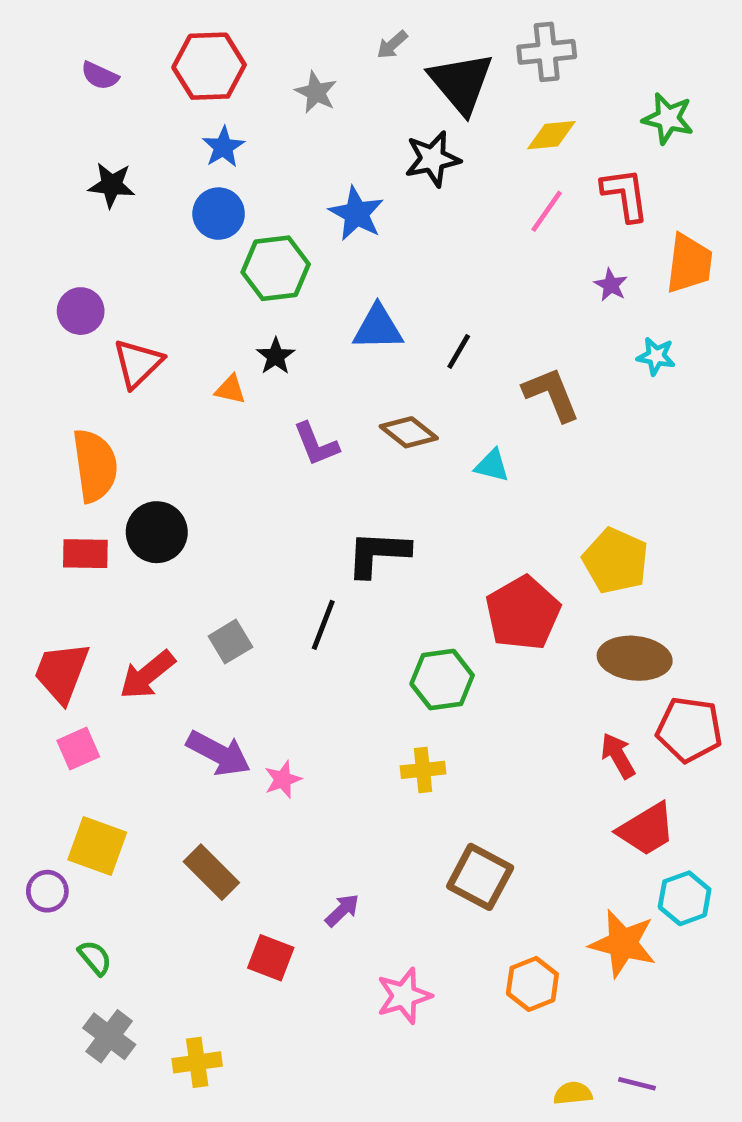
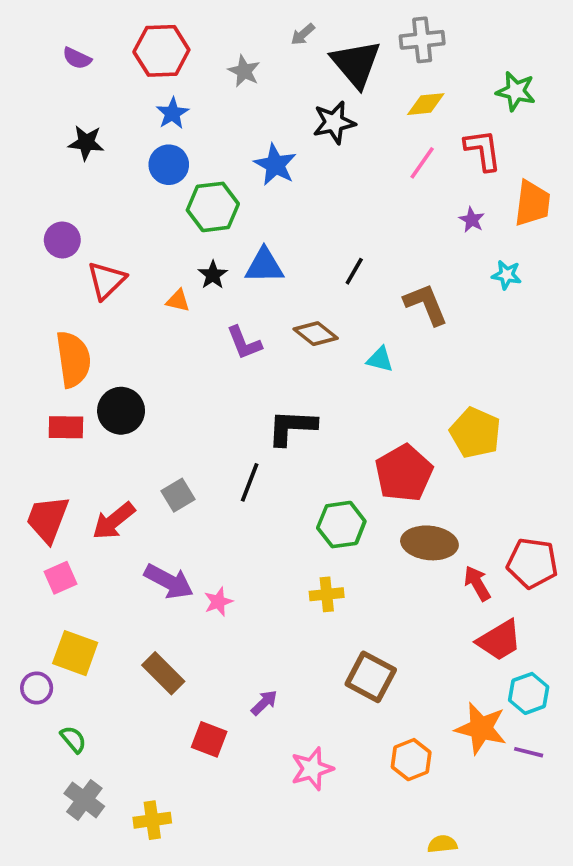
blue triangle: (378, 328) -> (264, 266), moved
brown ellipse: (635, 658) -> (429, 543), moved
purple line: (637, 1084) -> (529, 752), moved

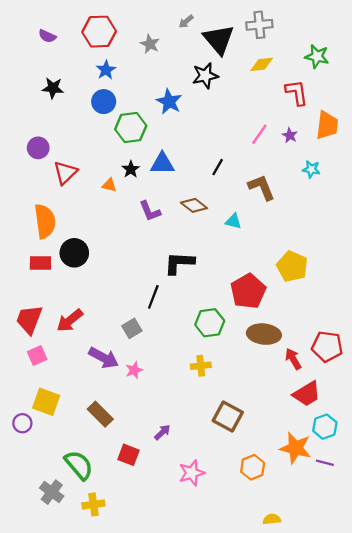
pink line: (422, 163) -> (259, 134), moved
gray square: (178, 495) -> (132, 328), moved
green semicircle: (73, 739) -> (79, 465), moved, size x1.8

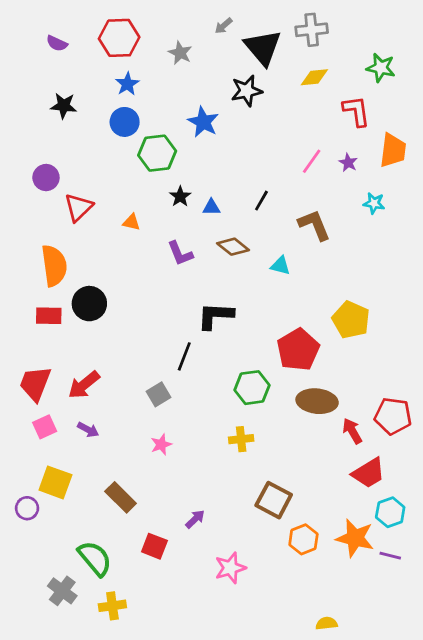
blue triangle: (162, 164) -> (211, 207), moved, size x0.6
black star: (131, 169) -> (180, 196), moved
purple arrow: (104, 358) -> (88, 430), moved, size x0.6
orange hexagon: (253, 467) -> (303, 539), moved

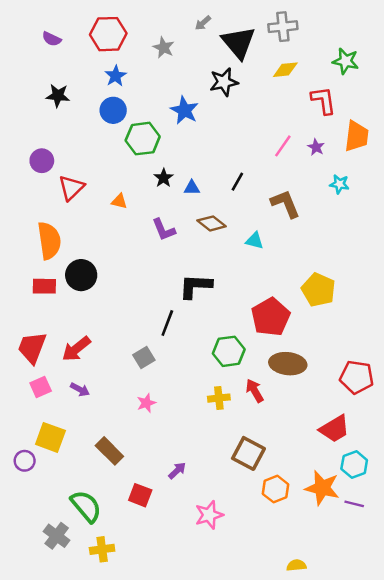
red arrow: (352, 431) -> (255, 391), moved

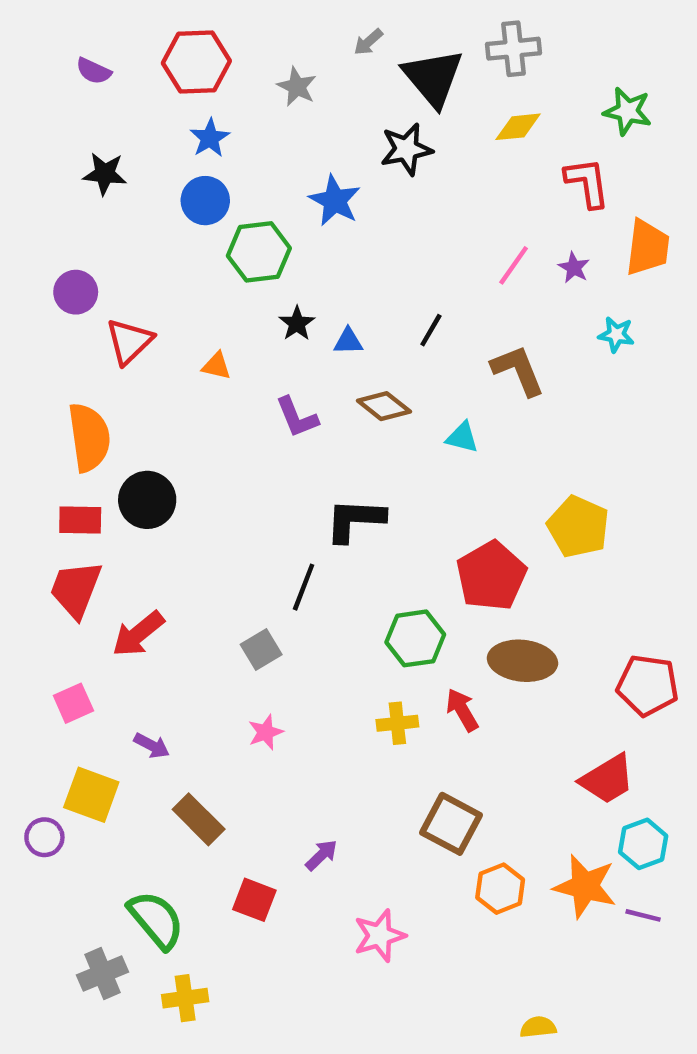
red trapezoid: (32, 348) -> (76, 589), moved
purple arrow: (80, 389) -> (152, 746), moved
gray cross: (57, 536) -> (103, 973), turned 30

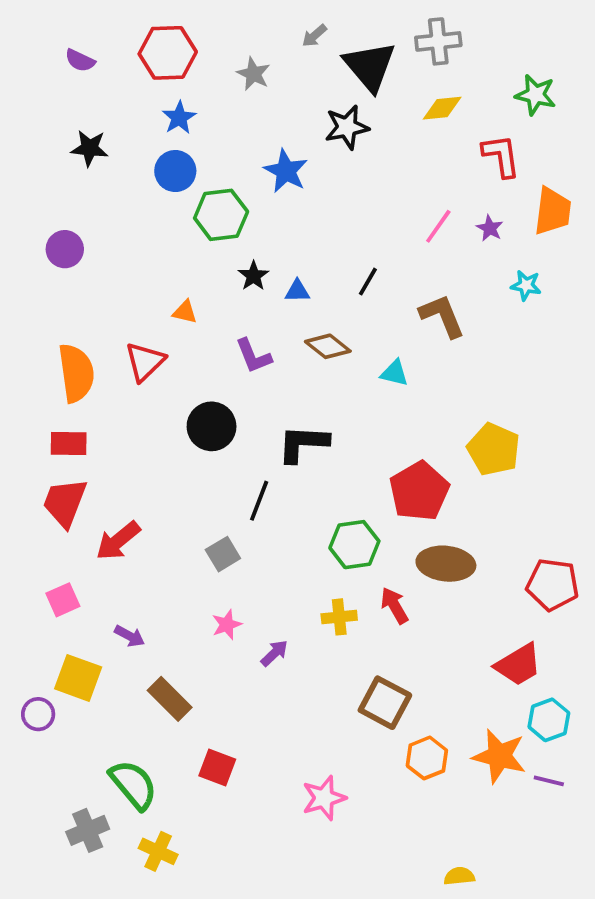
red triangle: (129, 341) -> (145, 362), moved
black circle: (147, 500) -> (212, 426), moved
purple arrow: (321, 855) -> (274, 653), moved
yellow cross: (185, 998) -> (158, 851), turned 33

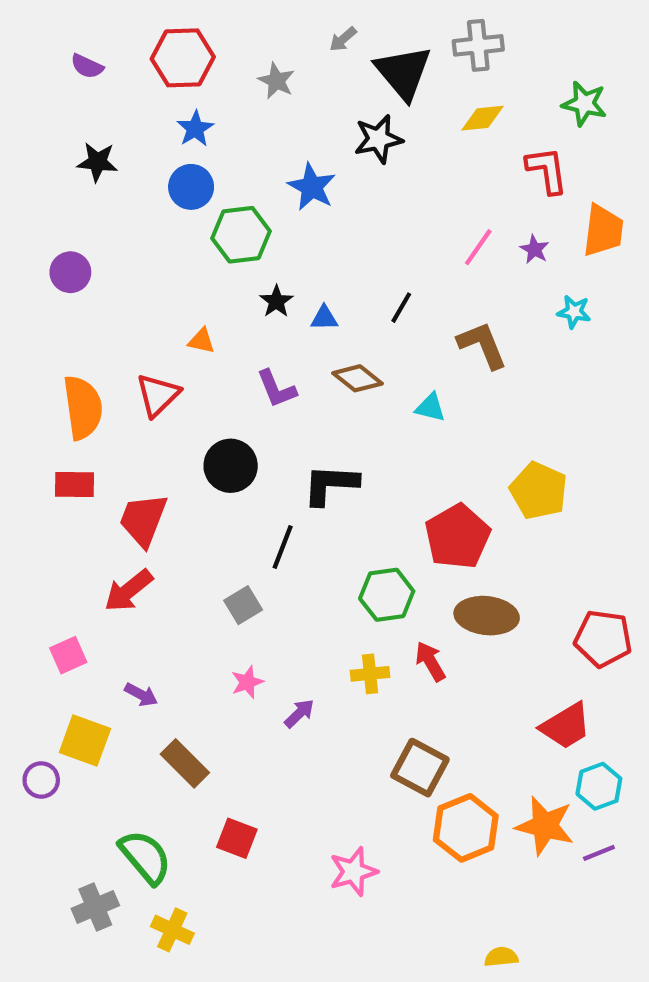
red trapezoid: (65, 503) -> (143, 520), moved
orange hexagon: (427, 758) -> (466, 828), size x1.4
purple line: (549, 781) -> (599, 853), turned -36

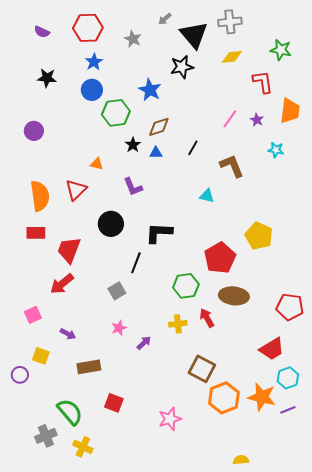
brown diamond: (358, 378) -> (159, 127), moved, turned -55
yellow square: (85, 740) -> (41, 356), size x0.7
brown rectangle: (185, 763) -> (89, 367), turned -55

